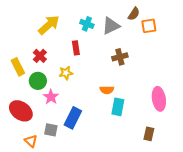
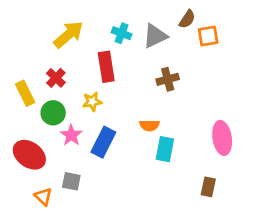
red rectangle: (76, 48) -> (106, 67), size x1.5
blue rectangle: (73, 118) -> (103, 142), moved

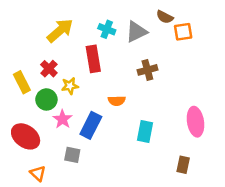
brown semicircle: (187, 19) -> (165, 17), turned 84
yellow star: (92, 102) -> (70, 86), moved
orange semicircle: (149, 125) -> (117, 101), moved
gray square: (71, 181) -> (72, 155), moved

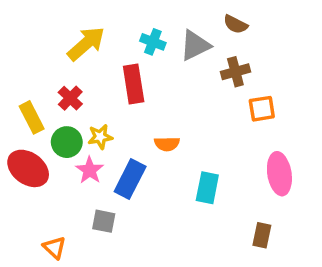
orange square: (183, 32) -> (262, 109), moved
brown cross: (147, 70) -> (235, 72), moved
yellow star: (70, 86) -> (100, 137), moved
red ellipse: (26, 136) -> (28, 168), moved

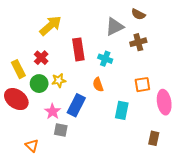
cyan cross: (153, 42) -> (105, 59), moved
orange square: (262, 109) -> (142, 85), moved
orange semicircle: (167, 144) -> (98, 85), turned 72
pink star: (90, 170) -> (53, 111), moved

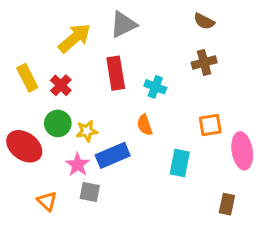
gray triangle: (115, 27) -> (123, 24), moved
yellow rectangle: (18, 69) -> (27, 78), moved
yellow star: (59, 80) -> (87, 131), moved
blue rectangle: (76, 105) -> (113, 155), turned 40
orange triangle: (32, 146) -> (47, 201), moved

